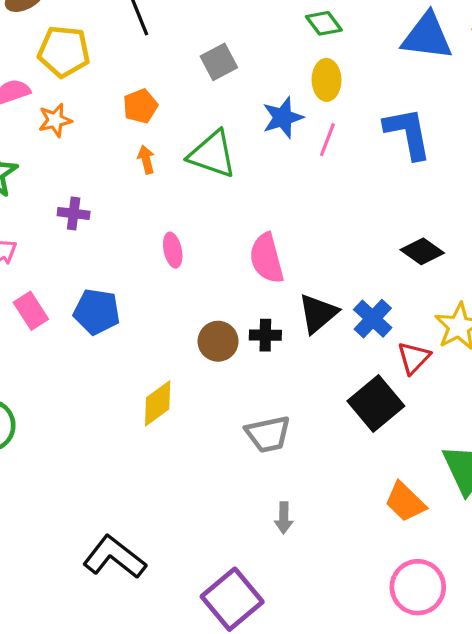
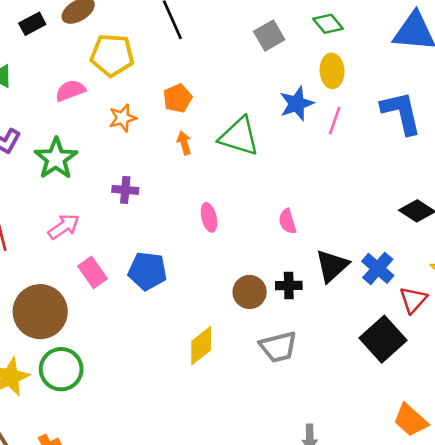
gray square: (219, 62) -> (269, 36), moved
orange star: (55, 120) -> (123, 118), moved
pink semicircle: (267, 258) -> (287, 221), size x0.6
gray trapezoid: (268, 434) -> (278, 347), moved

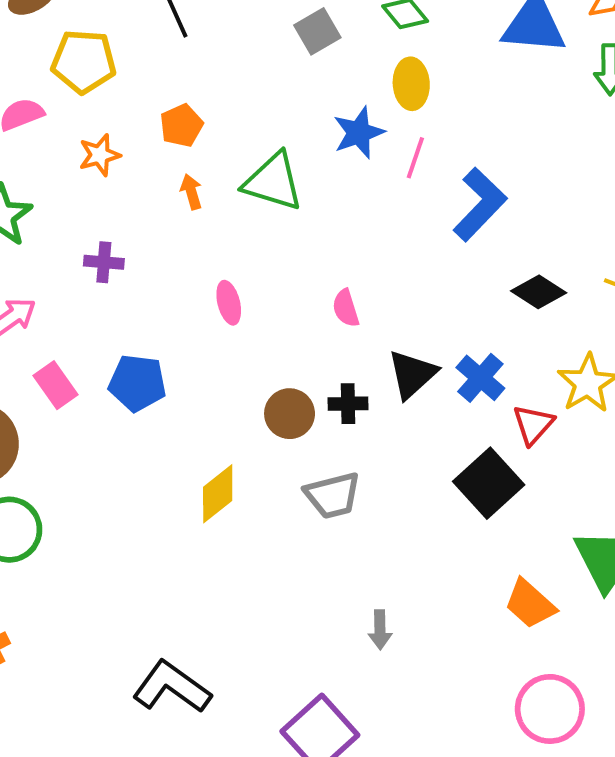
blue L-shape: (401, 113) -> (480, 204), moved, turned 57

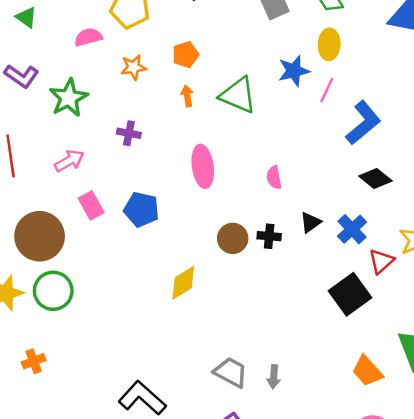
black diamond: (539, 292) -> (375, 178), moved
pink ellipse: (229, 303) -> (203, 166), size x1.6
black triangle: (412, 374) -> (310, 222), size x0.7
gray trapezoid: (333, 495) -> (231, 372), moved, turned -144

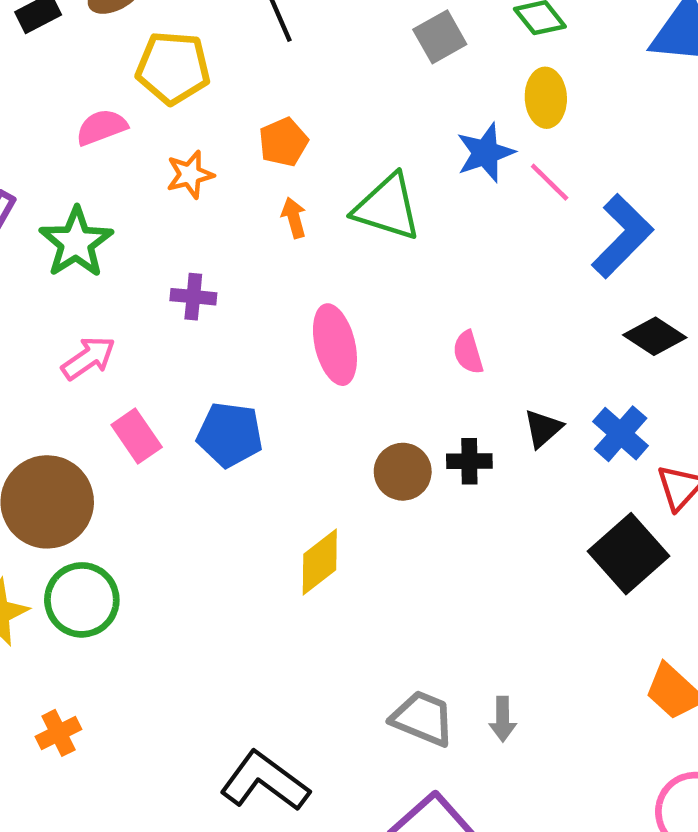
pink line: (327, 90) -> (550, 182), turned -65

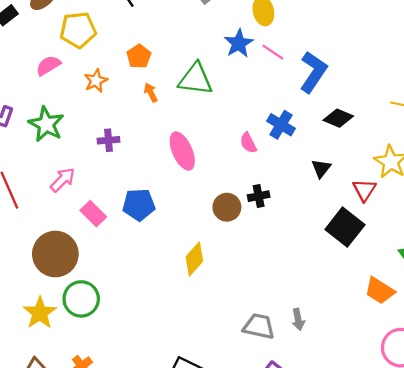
black triangle: (543, 429) -> (321, 168), moved
blue cross: (621, 434) -> (281, 125), moved

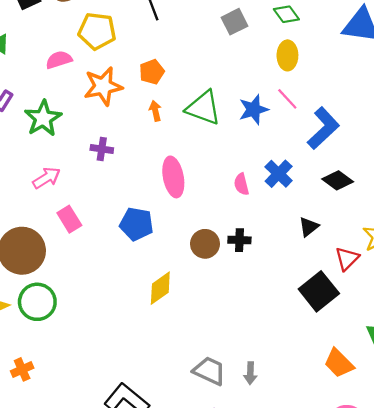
blue star: (239, 43) -> (254, 110), moved
orange star: (96, 81) -> (103, 86), size x1.6
blue pentagon: (139, 205) -> (136, 224), moved

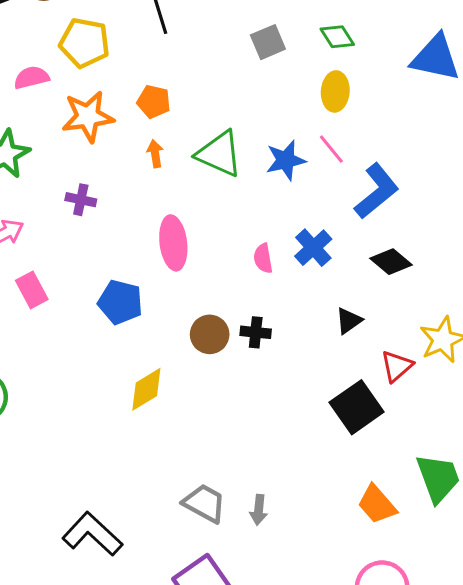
orange pentagon: (152, 72) -> (154, 102), turned 30

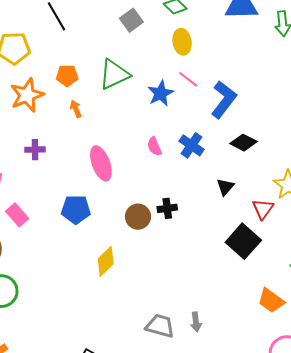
green triangle: (219, 154) -> (114, 74), moved, turned -36
pink semicircle: (263, 258) -> (154, 146), moved

